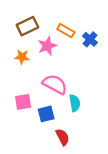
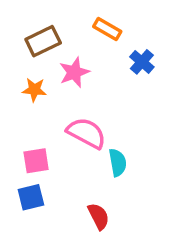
orange rectangle: (66, 31) -> (107, 29), moved
blue square: (46, 114) -> (31, 197), moved

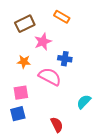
blue cross: (142, 62) -> (65, 59), moved, turned -32
orange star: (34, 90) -> (24, 62), moved
cyan semicircle: (118, 163) -> (84, 102), moved, turned -126

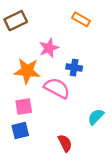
orange rectangle: (62, 17) -> (81, 19), moved
brown rectangle: (25, 24) -> (16, 21), moved
orange star: (24, 62) -> (27, 71), size x1.6

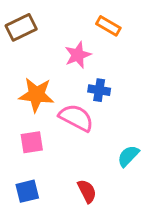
pink star: (49, 48) -> (78, 55), moved
blue square: (20, 131) -> (27, 191), moved

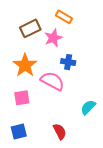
orange rectangle: (108, 26) -> (64, 17), moved
brown rectangle: (21, 27) -> (30, 28), moved
orange star: (36, 95) -> (25, 65), turned 30

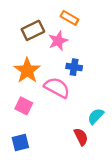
pink square: (22, 98) -> (24, 106), turned 35
red semicircle: (60, 132) -> (81, 137), moved

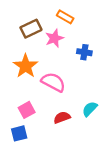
blue cross: (74, 67) -> (84, 52), moved
pink square: (24, 106) -> (27, 110), moved, turned 35
red semicircle: (81, 137) -> (62, 117), moved, turned -84

